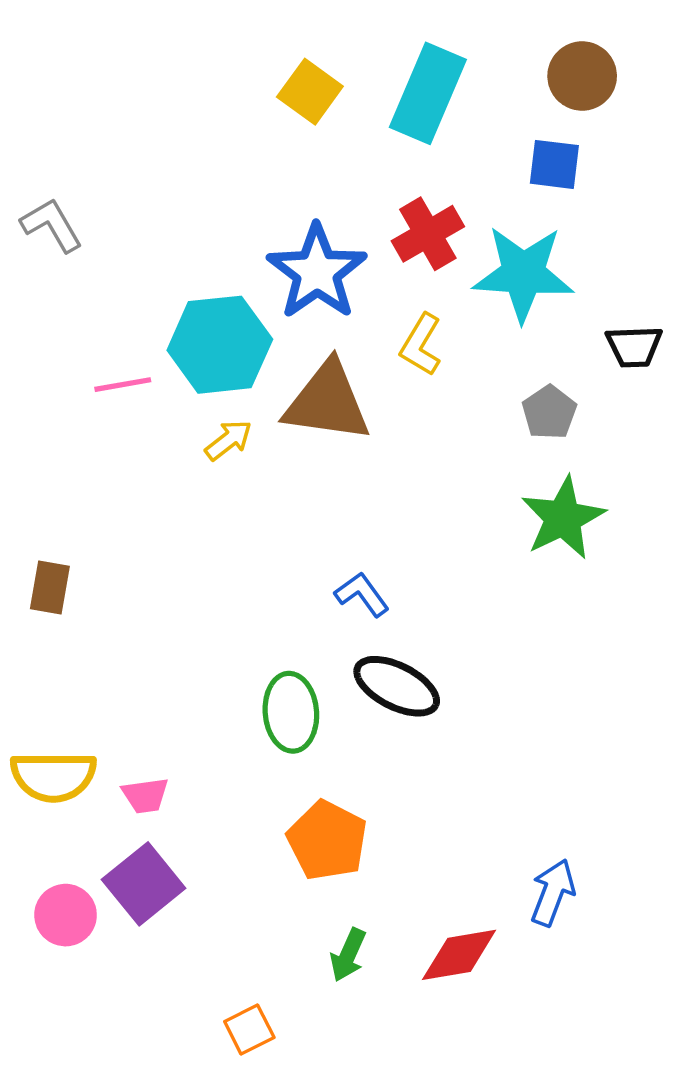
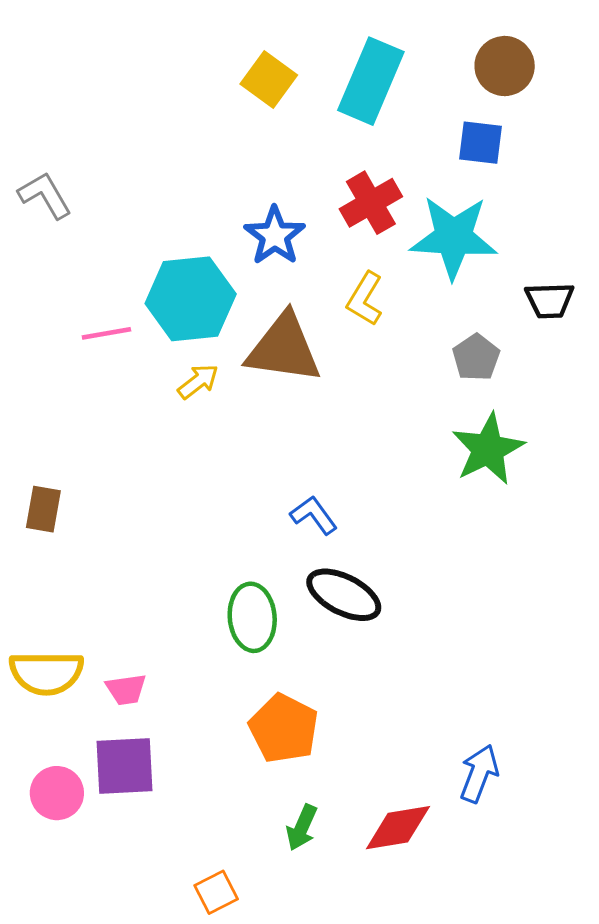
blue star: (317, 272) -> (275, 236), size x0.7
purple square: (144, 884) -> (124, 766), turned 36

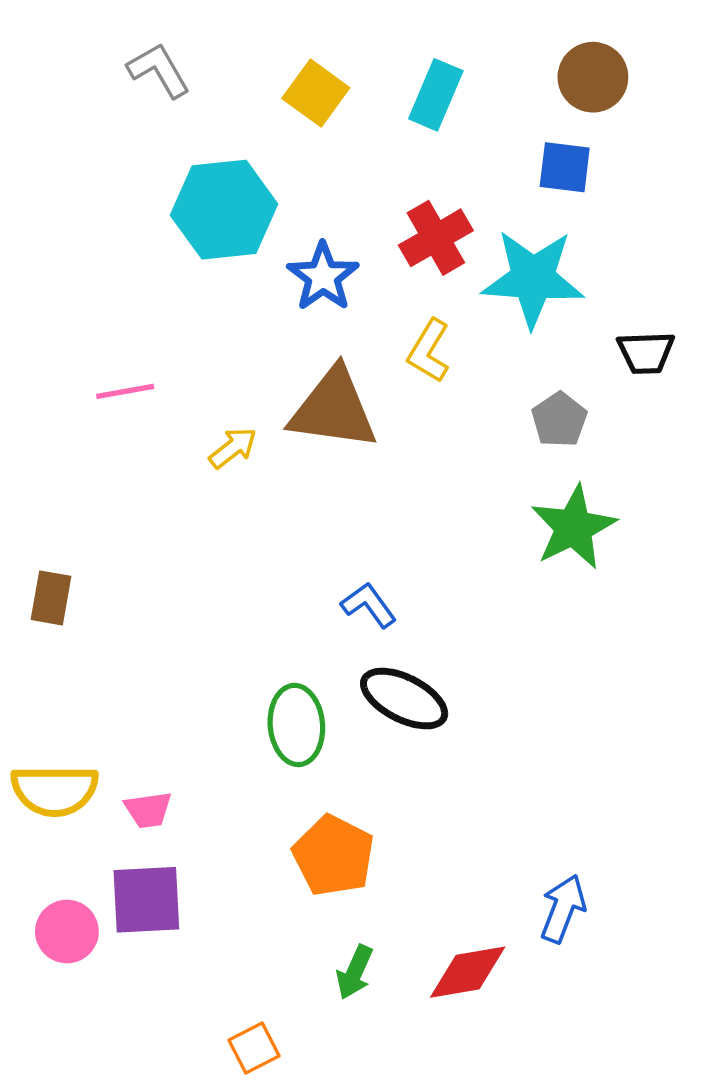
cyan rectangle: (371, 81) -> (436, 95), size x0.7
gray L-shape: (45, 195) -> (159, 70), moved
cyan hexagon: (191, 299) -> (224, 210), moved

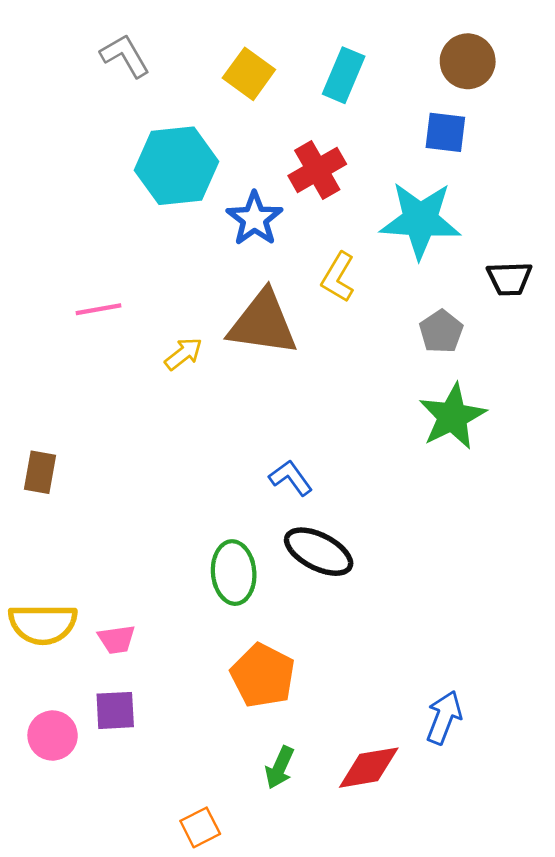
red cross: (436, 238) -> (317, 170), moved
purple square: (146, 900) -> (115, 710), size x0.7

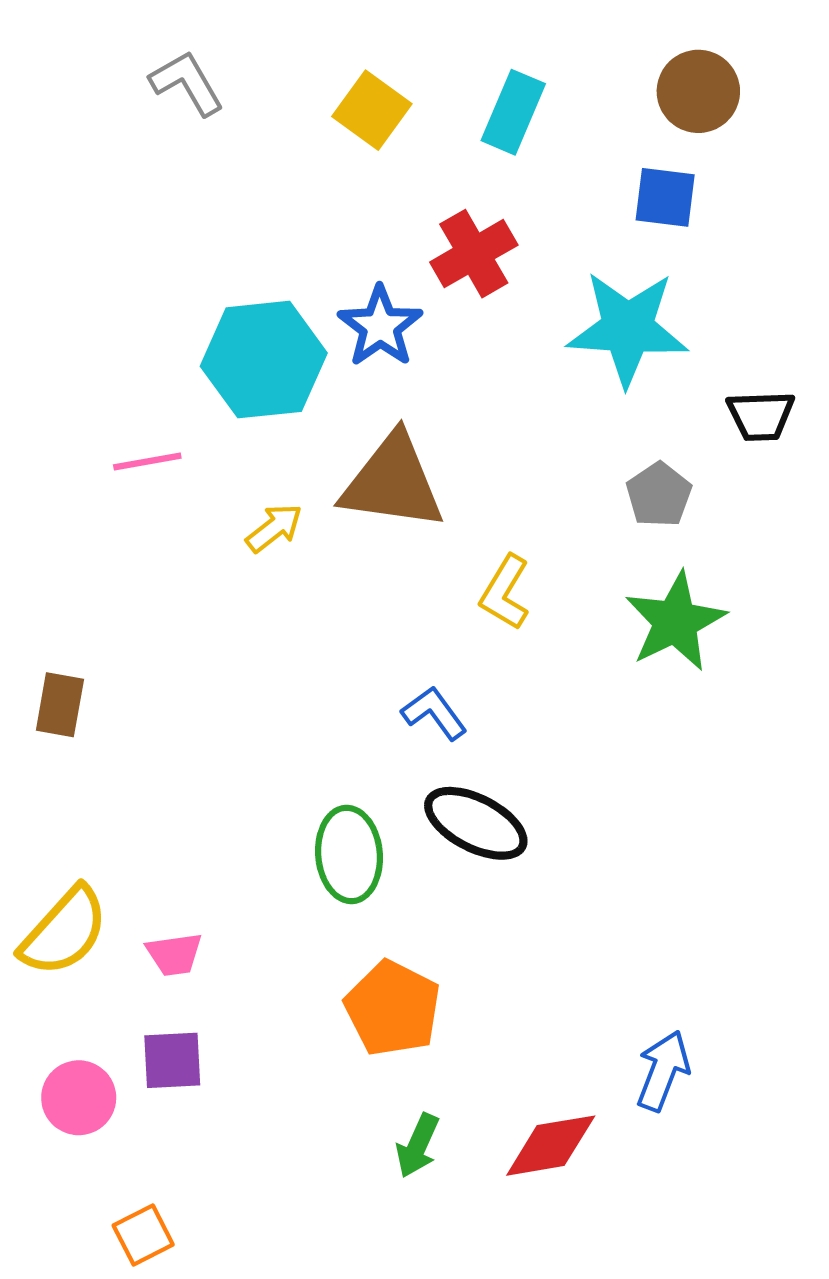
cyan hexagon: (177, 166) -> (264, 360), moved
yellow L-shape: (338, 277) -> (505, 592), moved
yellow semicircle: (43, 624) -> (64, 931), turned -48
orange square: (200, 827) -> (143, 1235), moved

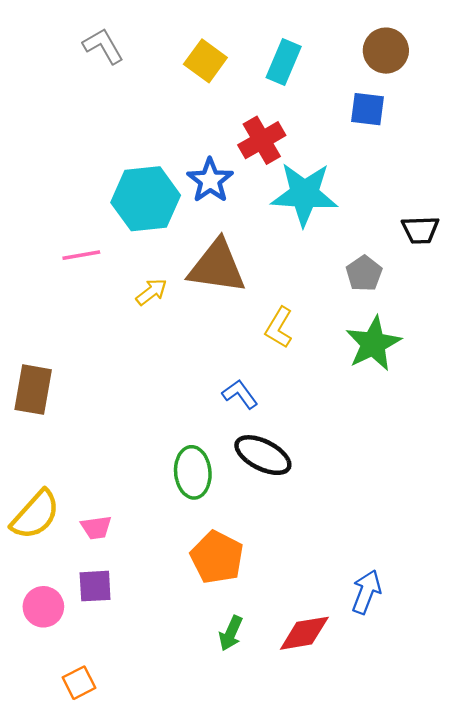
cyan star: (628, 328) -> (304, 194), moved
brown rectangle: (60, 705) -> (33, 390), size x1.4

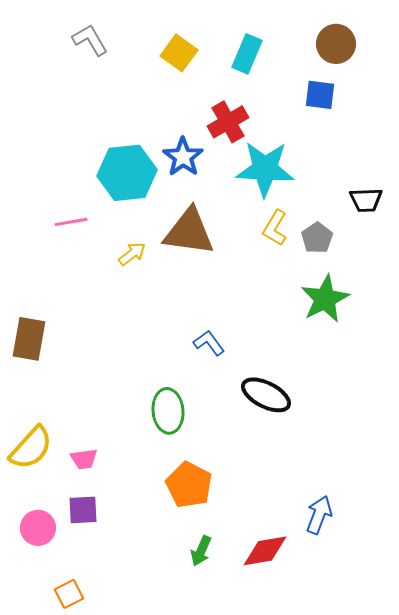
yellow L-shape: (279, 328) -> (275, 228), moved
black ellipse: (263, 455) -> (266, 395), moved

